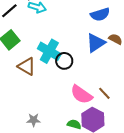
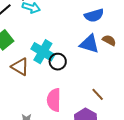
blue triangle: (96, 43) -> (89, 44), turned 50
pink semicircle: (81, 94) -> (54, 100), moved, turned 55

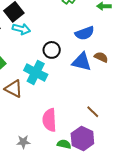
black circle: (58, 62) -> (52, 50), moved

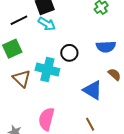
blue triangle: (82, 62) -> (93, 90), moved
cyan cross: (36, 72) -> (47, 70), turned -30

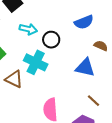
cyan arrow: (47, 24) -> (28, 29), moved
cyan cross: (47, 70) -> (36, 62), turned 30

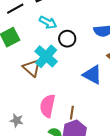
brown triangle: (14, 79) -> (32, 68), moved
brown line: (93, 101) -> (72, 113), moved, turned 40

